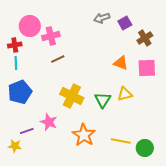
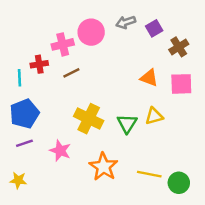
pink circle: (30, 26) -> (91, 32), moved
red cross: (15, 45) -> (39, 64), moved
purple line: (27, 131) -> (24, 143), moved

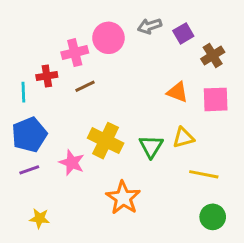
pink star: (60, 151) -> (72, 163), moved
yellow line: (149, 174) -> (204, 174), moved
yellow star: (18, 180) -> (40, 218), moved

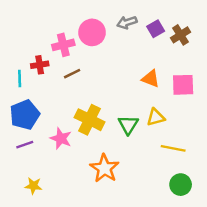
brown cross: (213, 55) -> (181, 35), moved

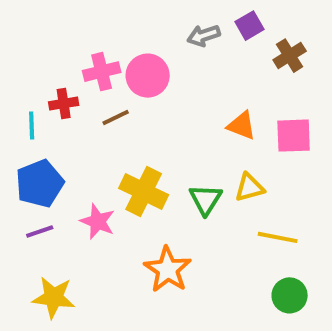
purple square: (156, 29) -> (250, 26), moved
pink circle: (92, 32) -> (148, 76), moved
yellow star: (33, 186) -> (54, 297), size x1.5

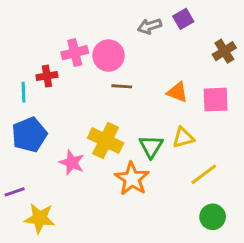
brown cross: (290, 56) -> (224, 51), moved
brown line: (116, 118) -> (122, 86), moved, turned 30
purple line: (40, 231) -> (15, 192), moved
yellow line: (278, 237) -> (204, 174), turned -48
orange star: (168, 269) -> (132, 179), moved

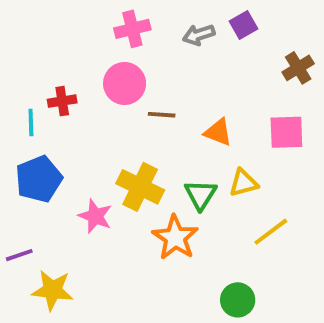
pink cross: (75, 53) -> (132, 29), moved
pink circle: (108, 56) -> (125, 84), moved
orange triangle: (177, 92) -> (218, 132), moved
green circle: (213, 217) -> (238, 300), moved

